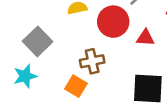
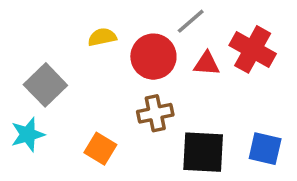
red triangle: (145, 38) -> (207, 64), moved
brown cross: (92, 61) -> (155, 113), moved

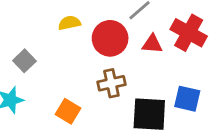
gray square: (45, 85) -> (24, 61), size x0.7
blue square: (265, 149) -> (187, 99), moved

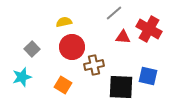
red circle: (110, 38) -> (72, 47), moved

